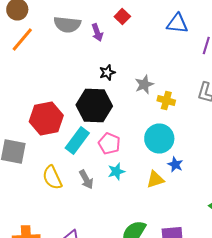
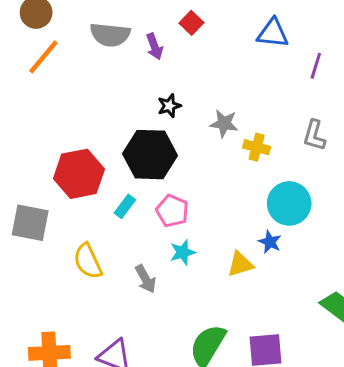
gray star: (144, 84) -> (224, 124), turned 30
cyan circle: (159, 138) -> (289, 203), moved
cyan rectangle: (77, 140) -> (125, 206), size x0.6
gray arrow: (86, 180) -> (146, 279), moved

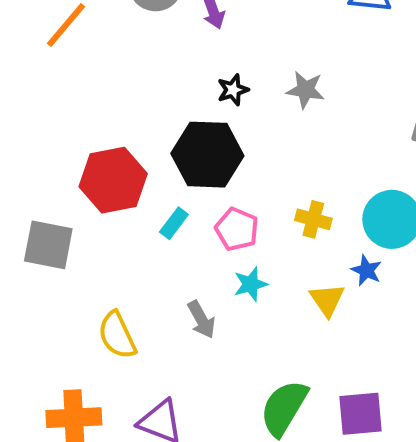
gray star: (224, 124) -> (306, 90), moved
yellow cross: (257, 147) -> (313, 219), moved
yellow semicircle: (88, 261) -> (117, 335), moved
yellow triangle: (240, 264) -> (327, 300), turned -48

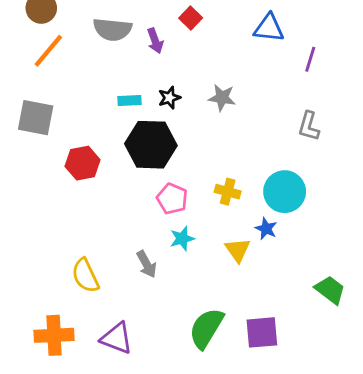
red hexagon: (113, 180) -> (83, 163), size x0.7
cyan rectangle: (174, 223) -> (129, 101), moved, turned 50
gray square: (48, 245) -> (36, 118), moved

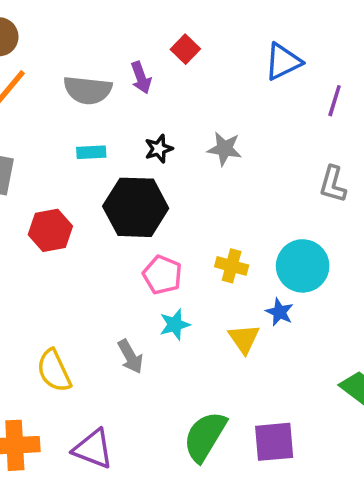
blue triangle: (269, 28) -> (283, 62), turned -32
gray semicircle: (112, 29) -> (88, 90), moved
cyan rectangle: (129, 101) -> (91, 152), moved

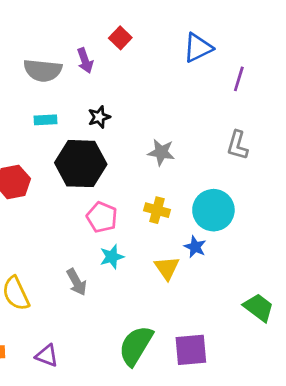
gray star: (224, 149) -> (161, 152), moved
purple triangle: (93, 449) -> (47, 356), size x0.7

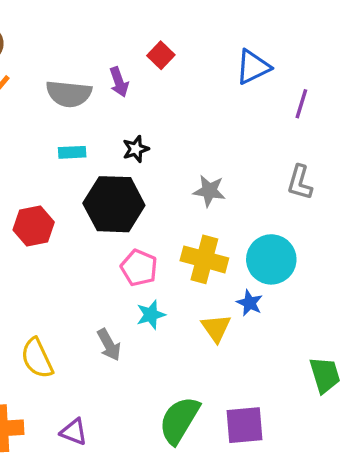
yellow cross: (157, 210) -> (204, 259), size x1.5
green trapezoid: (259, 308) -> (325, 375), turned 36

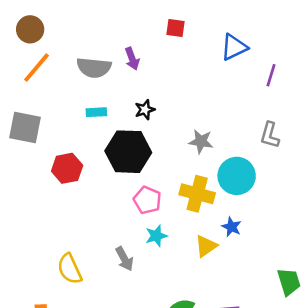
red square: (161, 55) -> (175, 28), moved, turned -36
cyan circle: (271, 259) -> (237, 176), moved
yellow triangle: (216, 328) -> (206, 246), turned 30

